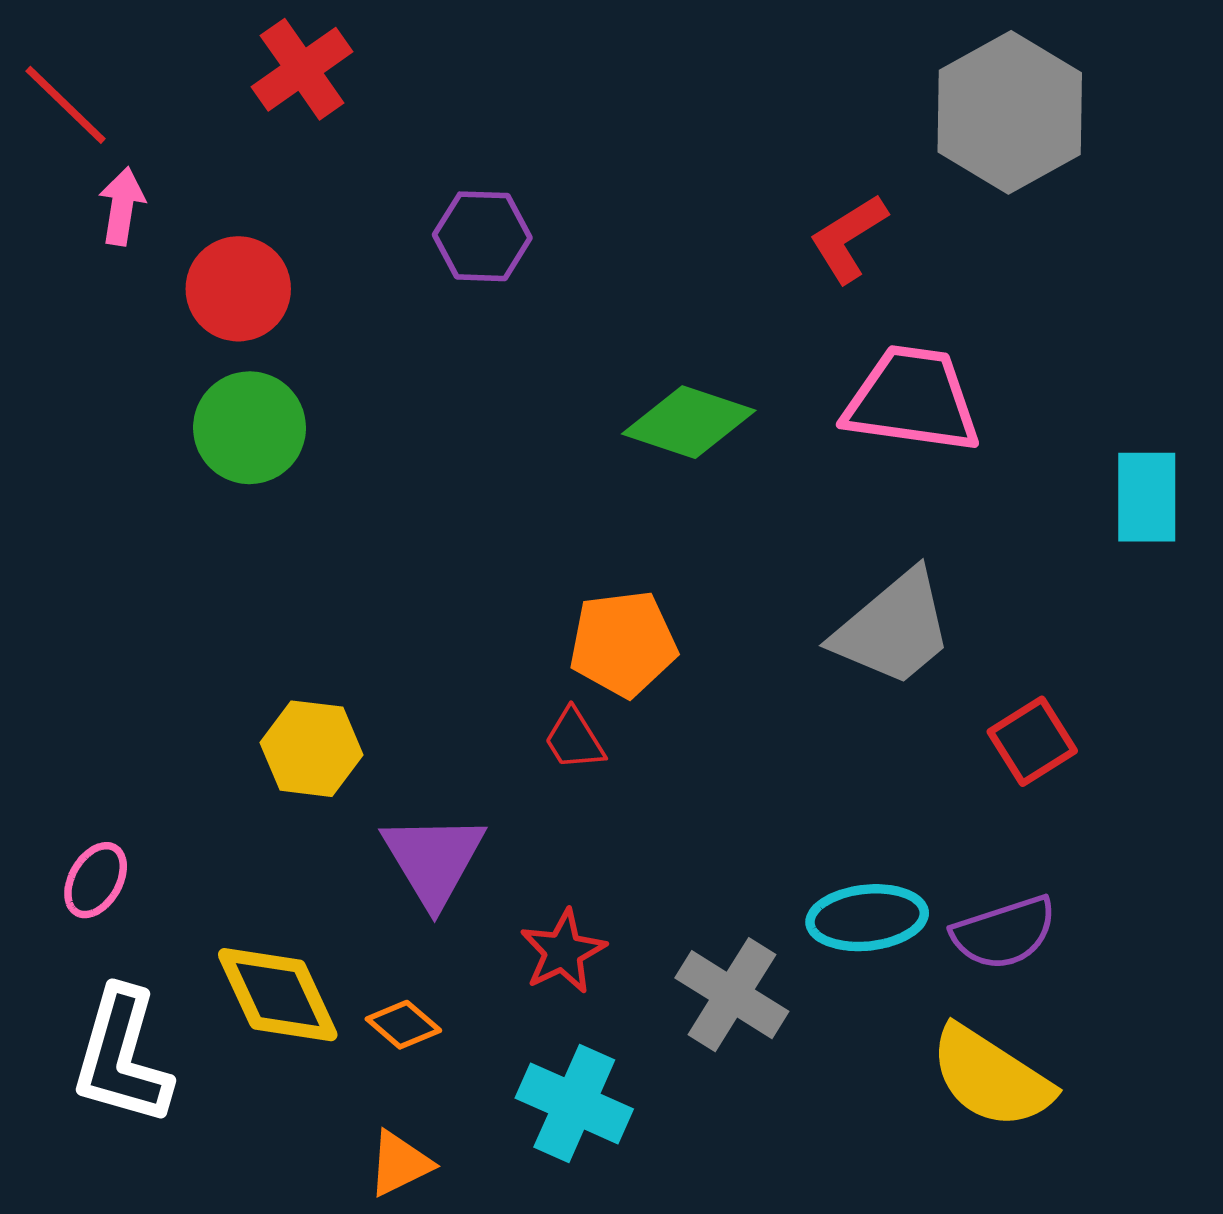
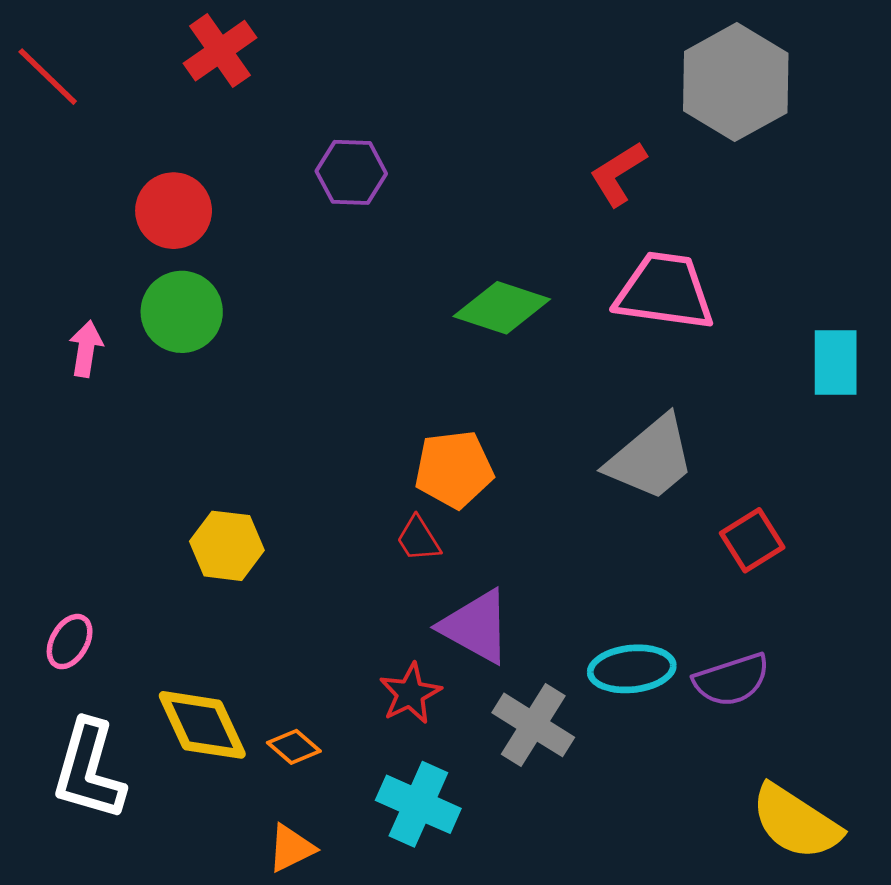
pink arrow: (122, 206) -> (86, 349), moved
purple triangle: (433, 859) -> (476, 626), moved, turned -30
yellow semicircle: (991, 1077) -> (796, 822), moved

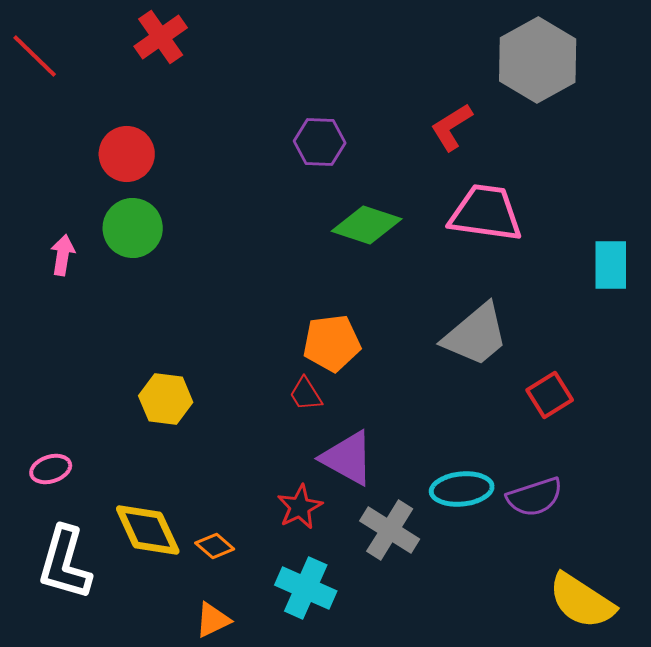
purple hexagon: (351, 172) -> (320, 142), moved
pink ellipse: (70, 642) -> (51, 469), turned 42

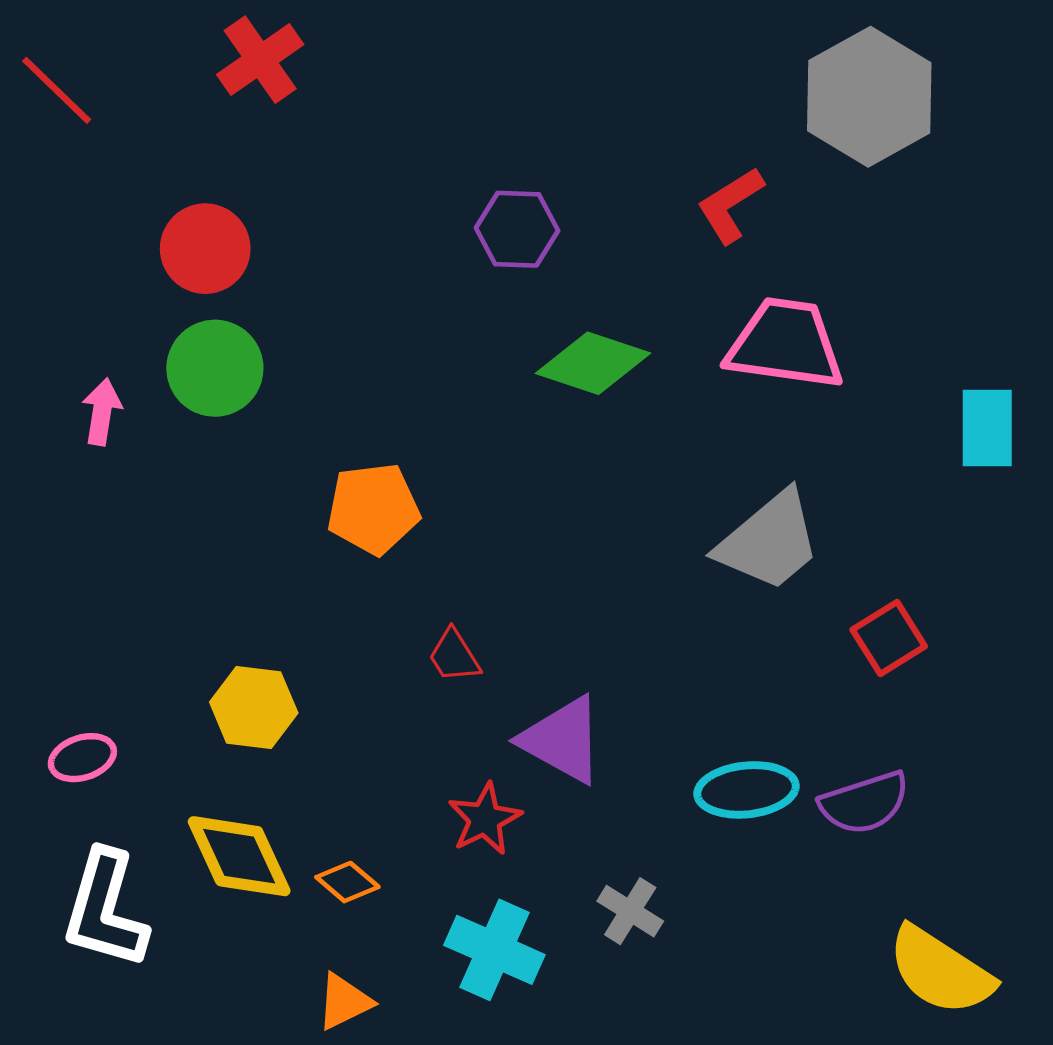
orange pentagon: (332, 343) -> (373, 509), moved
red trapezoid: (306, 394) -> (454, 656), moved
yellow hexagon: (166, 399) -> (254, 708), moved
gray cross: (390, 530) -> (630, 911), moved, size x0.7

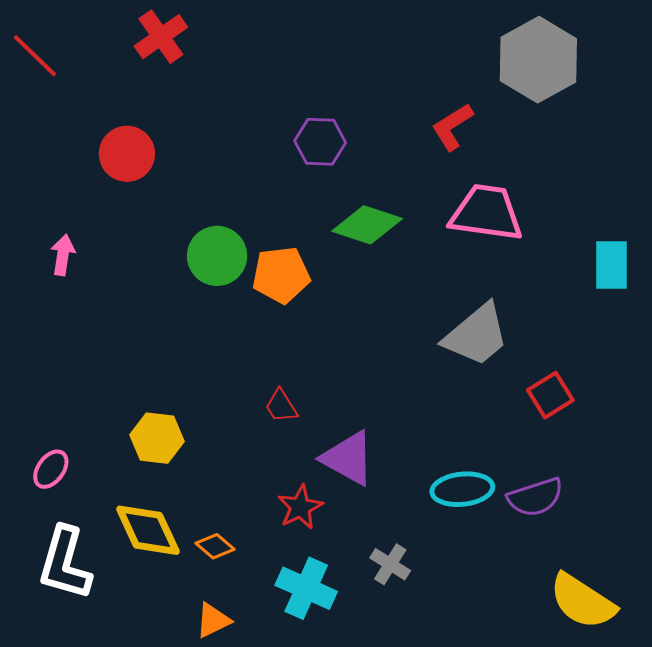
green circle: (215, 368) -> (217, 256), moved
orange pentagon: (373, 509) -> (281, 275), moved
pink ellipse: (82, 758) -> (51, 469), turned -36

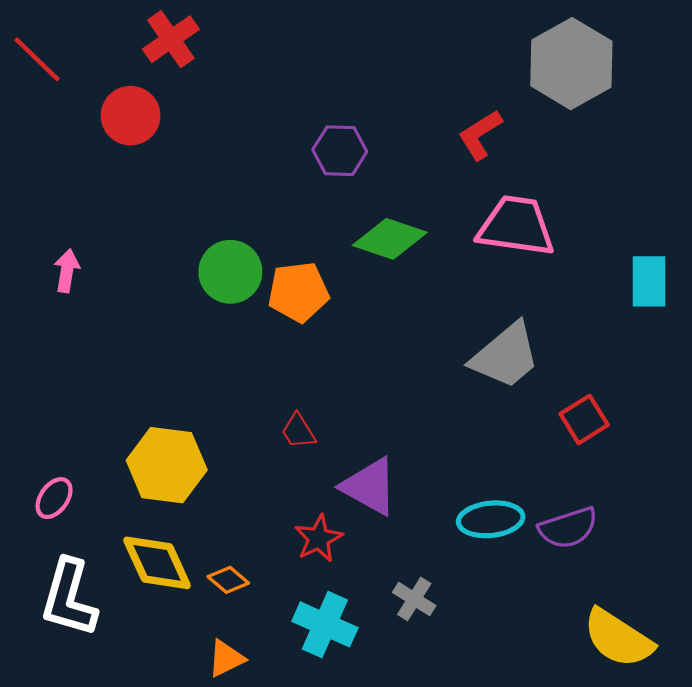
red circle: (127, 154) -> (131, 116), moved
yellow hexagon: (157, 438) -> (167, 465), size x1.4

